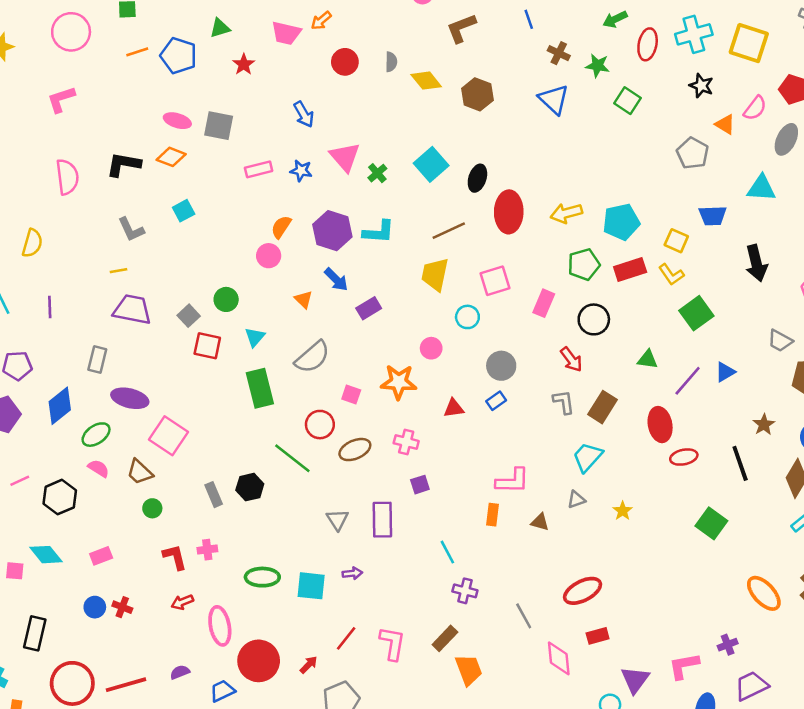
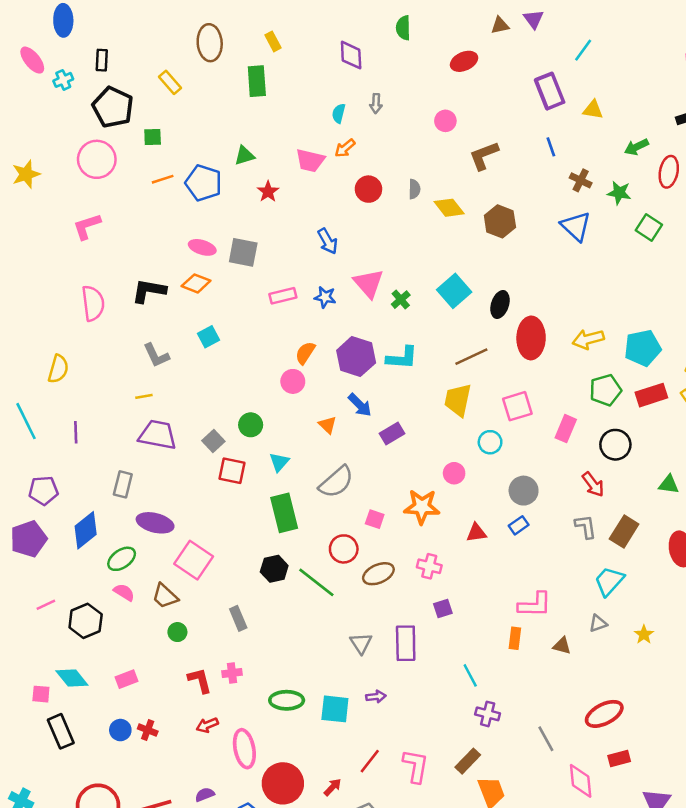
black hexagon: (250, 487) -> (274, 569), moved
black rectangle: (35, 633) -> (61, 731), moved, turned -36

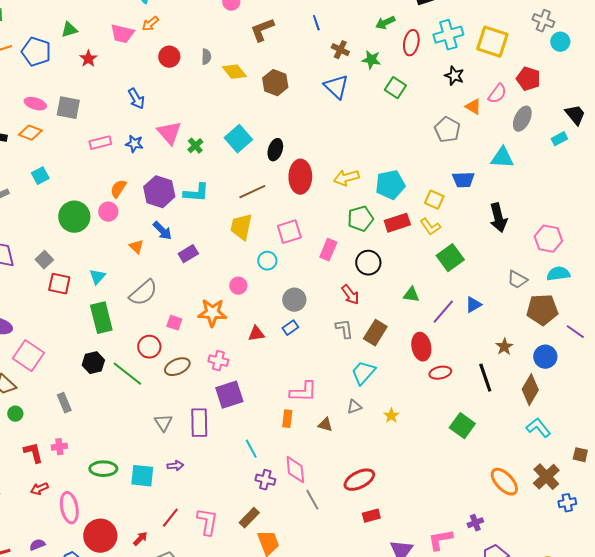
green circle: (251, 425) -> (74, 217), moved, size x1.6
purple square: (443, 608) -> (229, 395), size x1.8
pink diamond: (581, 781) -> (295, 470), moved

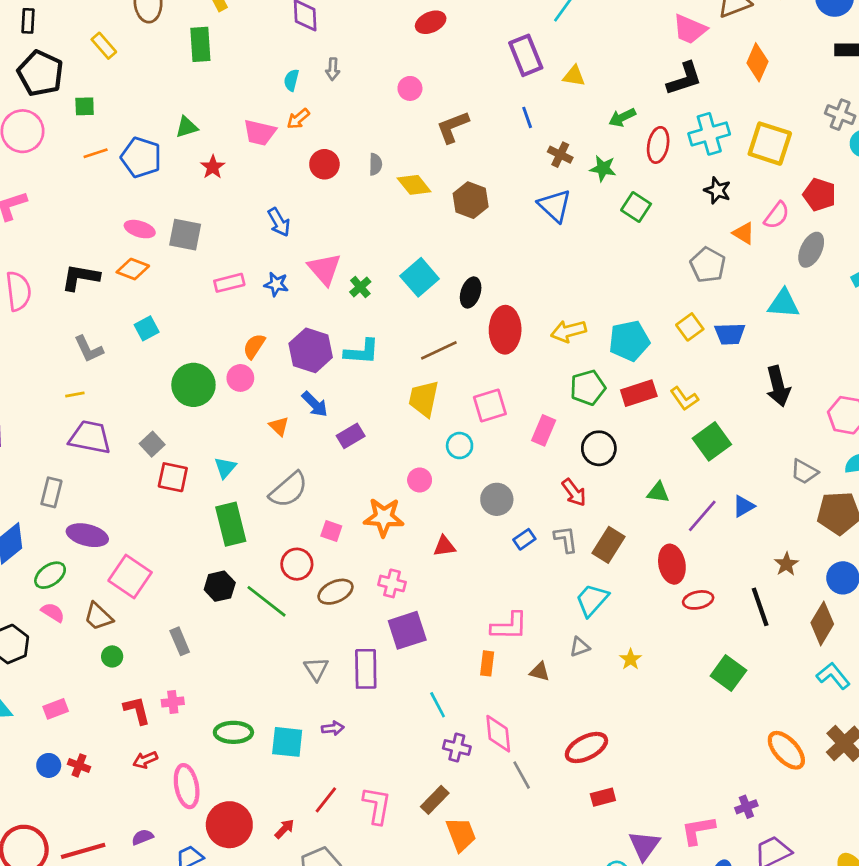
yellow square: (434, 200) -> (690, 327), moved, turned 30
blue rectangle: (290, 328) -> (524, 539), moved

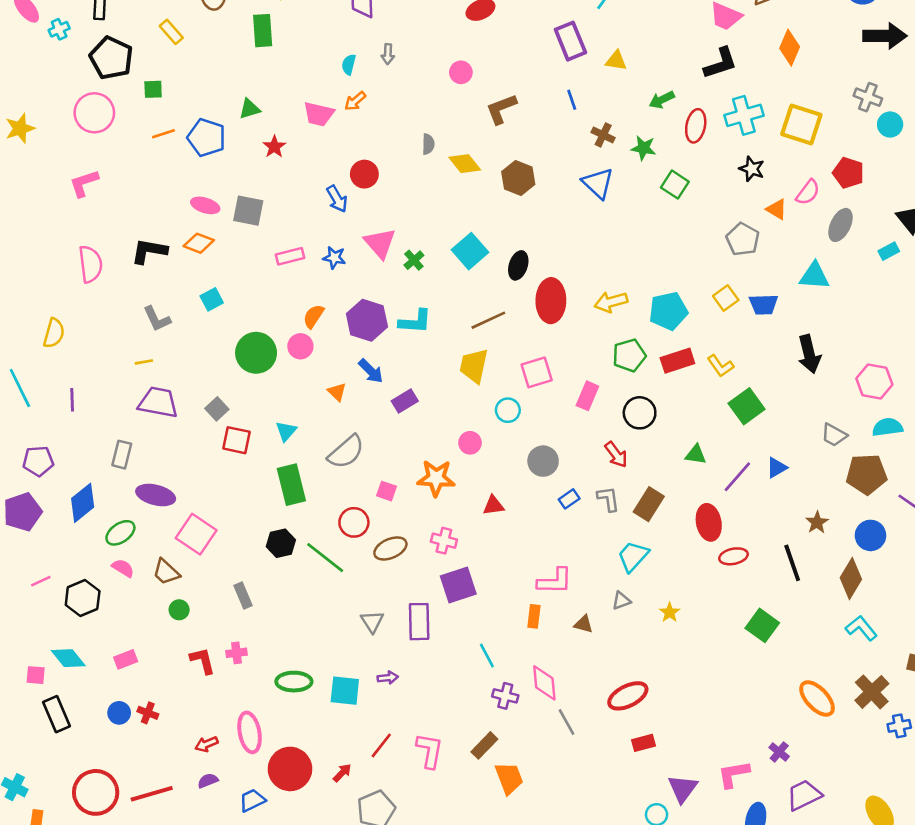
red circle: (324, 164) -> (364, 174), moved
red arrow: (145, 760) -> (207, 744), moved
purple cross: (746, 807) -> (779, 752), turned -30

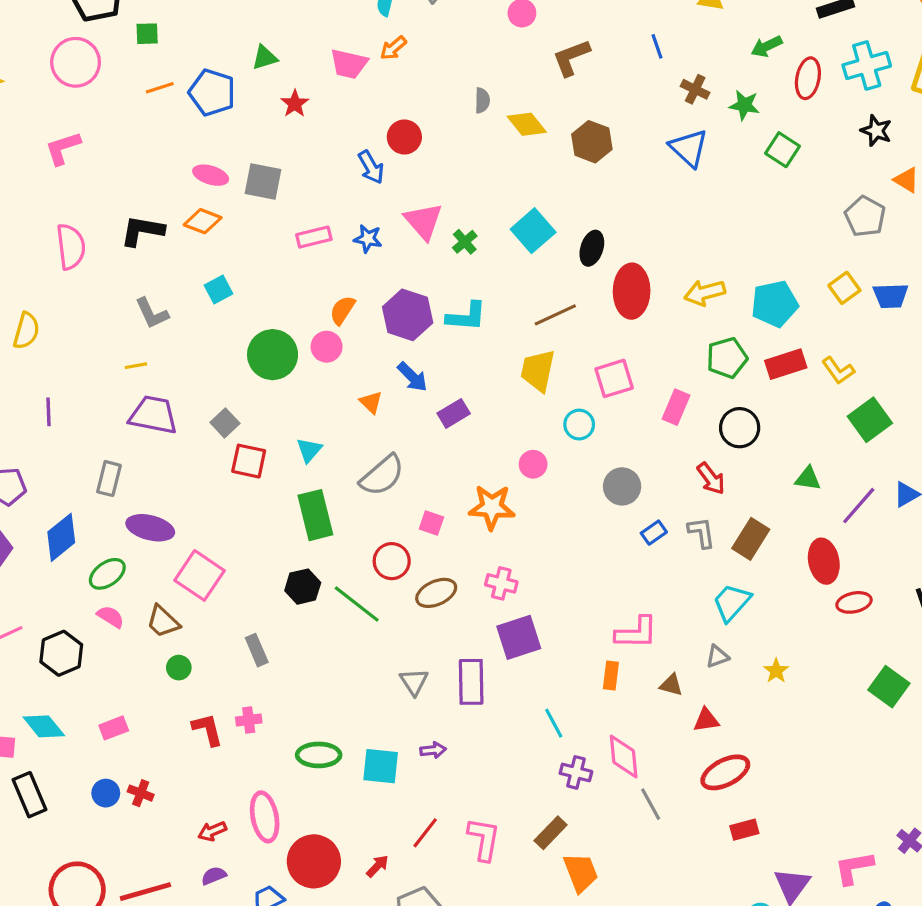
red triangle: (493, 505) -> (706, 720), moved

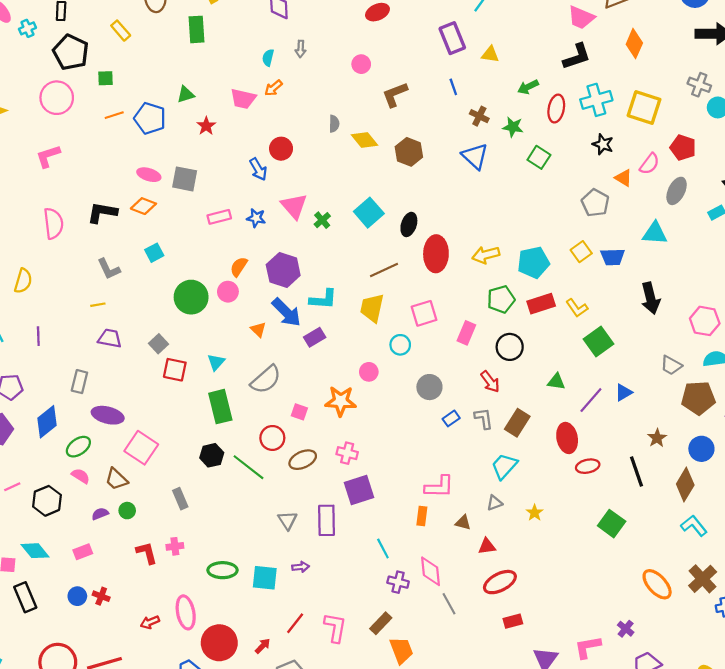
cyan L-shape: (466, 316) -> (323, 299), moved
blue arrow: (412, 377) -> (286, 312), size x1.4
purple trapezoid: (153, 415) -> (110, 338), size x0.7
purple semicircle: (214, 876) -> (100, 514), moved

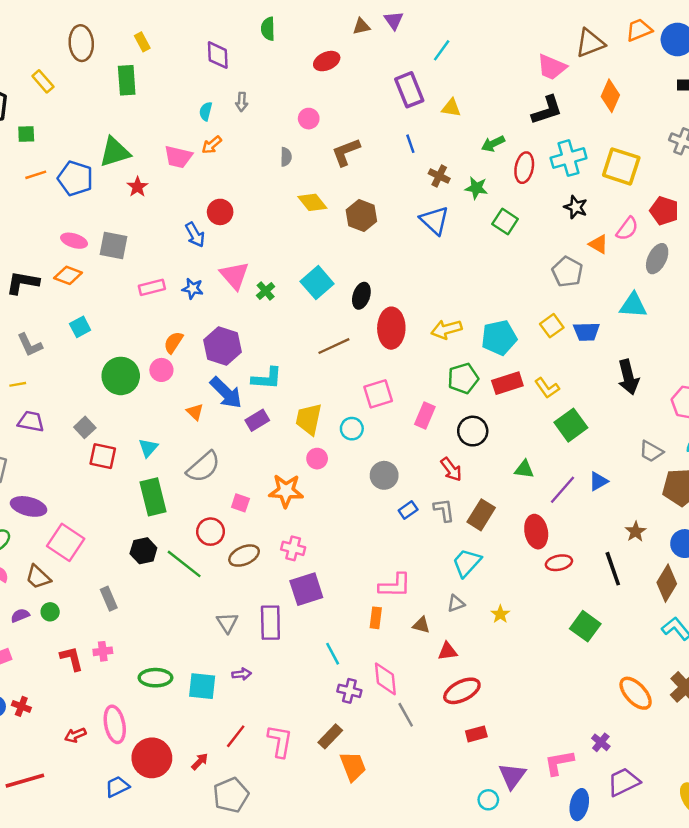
green triangle: (186, 94) -> (115, 152), size x1.6
gray semicircle: (334, 124) -> (286, 157), moved
yellow trapezoid: (372, 308) -> (309, 419), moved

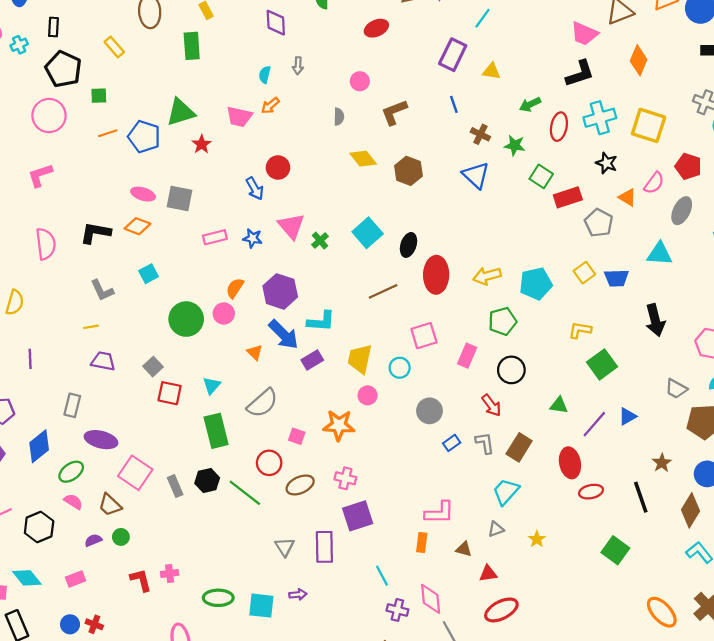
purple rectangle: (409, 90) -> (453, 55), turned 48
red rectangle: (507, 383) -> (568, 197), moved
yellow L-shape: (547, 388) -> (580, 330), turned 135
gray rectangle: (109, 599) -> (175, 486), moved

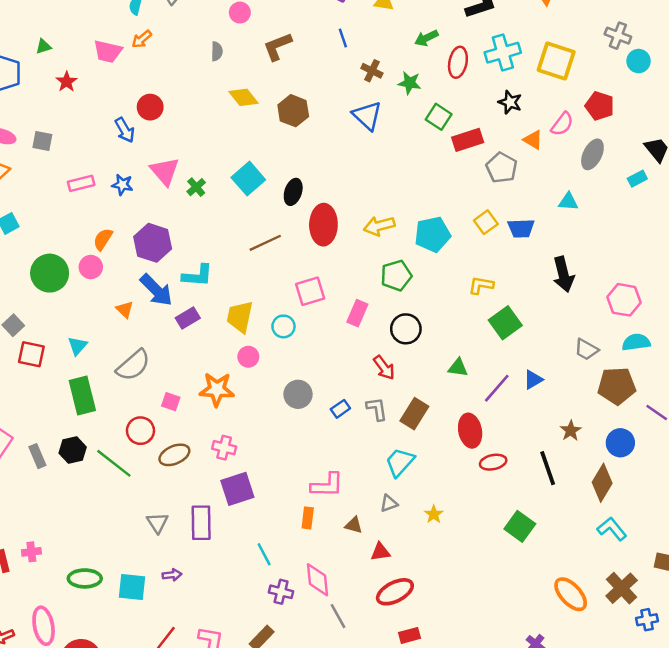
green triangle: (181, 112) -> (44, 46), size x0.5
gray square: (180, 198) -> (42, 141), size x0.7
cyan triangle: (660, 254) -> (568, 202), size x0.7
gray circle: (430, 411) -> (298, 394), moved

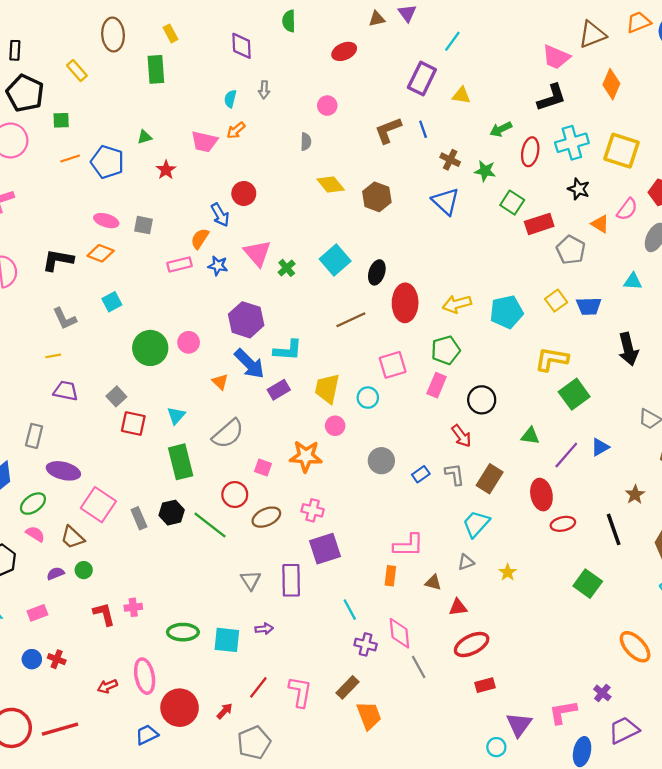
brown L-shape: (277, 46) -> (388, 130), moved
orange semicircle: (103, 239) -> (200, 239), moved
green pentagon: (396, 276) -> (446, 350), moved
yellow L-shape: (481, 285) -> (552, 359), size x1.4

